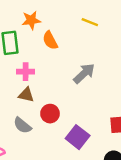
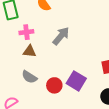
gray arrow: (84, 73) -> (61, 36), moved
red circle: (50, 114) -> (54, 85), moved

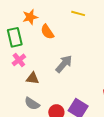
pink cross: (26, 32) -> (19, 60), moved, turned -32

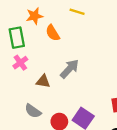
yellow line: (78, 13) -> (77, 12), moved
brown triangle: (33, 78) -> (43, 81), moved

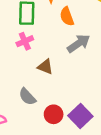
gray arrow: (69, 69) -> (79, 43), moved

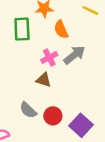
pink cross: (25, 41) -> (49, 57), moved
red circle: (54, 114) -> (53, 116), moved

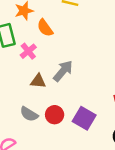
gray arrow: (74, 55) -> (63, 71), moved
pink cross: (49, 57) -> (28, 51), moved

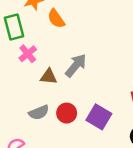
pink cross: (28, 51) -> (28, 54), moved
gray semicircle: (29, 114) -> (39, 112), turned -54

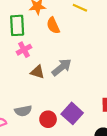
gray semicircle: (39, 112) -> (23, 111), moved
red circle: (67, 113) -> (48, 119), moved

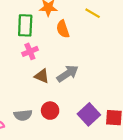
purple square: (72, 113) -> (89, 114), moved
red circle: (48, 119) -> (50, 111), moved

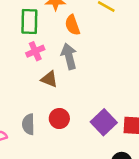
gray arrow: (68, 74) -> (69, 56), moved, turned -70
gray semicircle: (23, 115) -> (28, 124), turned 96

